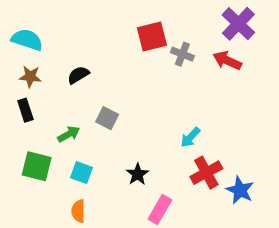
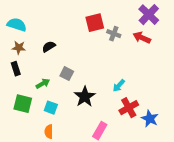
black star: (138, 174) -> (85, 97), moved, size x1.5

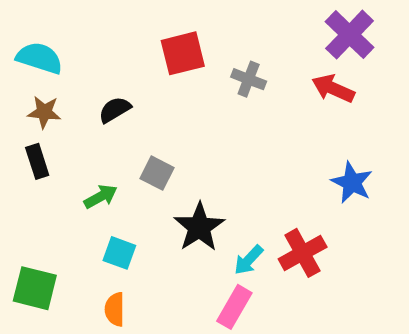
red square: (95, 23) -> (183, 53), moved
gray cross: (114, 34) -> (249, 79), moved
cyan arrow: (119, 86) -> (249, 260), moved
green square: (23, 104) -> (35, 288), moved
blue star: (150, 119) -> (352, 182), moved

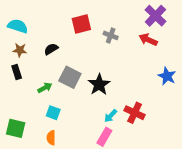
gray square: (157, 173) -> (70, 77), size x1.5
blue star: (352, 182) -> (167, 76), moved
black star: (199, 227) -> (99, 85), moved
red cross: (303, 253) -> (135, 113), turned -36

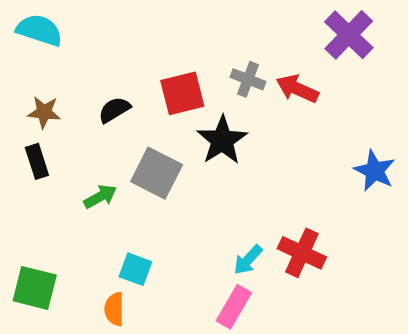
red square: (81, 24) -> (182, 93), moved
cyan semicircle: (18, 26) -> (39, 30), moved
red arrow: (148, 40) -> (297, 89), moved
black star: (99, 85) -> (222, 140), moved
cyan square: (53, 113) -> (135, 269), moved

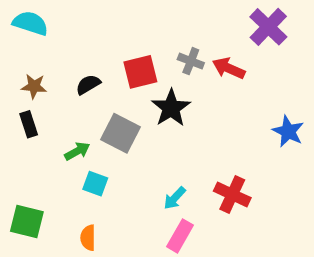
cyan arrow: (248, 260) -> (175, 198), moved
cyan square: (135, 269) -> (95, 184), moved

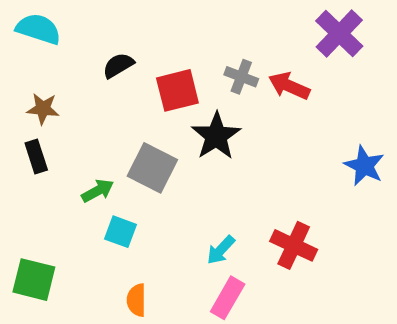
black semicircle: (88, 85) -> (118, 65), moved
orange semicircle: (88, 238) -> (136, 300), moved

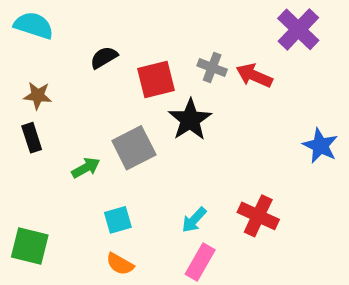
gray square: (152, 168) -> (134, 148), turned 36
cyan square: (120, 232) -> (118, 220), moved, turned -36
orange semicircle: (136, 300) -> (120, 264), turned -60

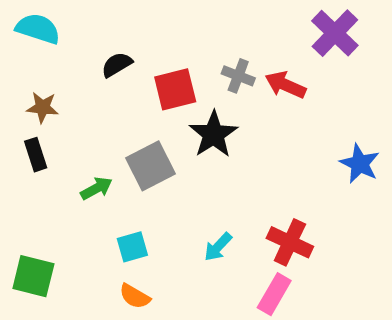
pink rectangle: (200, 262) -> (274, 294), moved

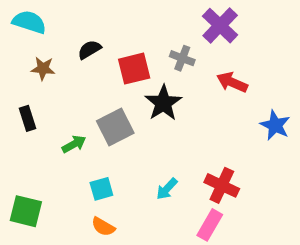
purple cross: (335, 33) -> (220, 26), moved
red arrow: (285, 85) -> (232, 82), moved
brown star: (42, 107) -> (43, 69), moved

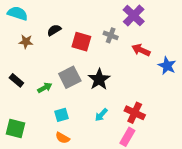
red square: (134, 69) -> (81, 42), turned 30
black star: (163, 103) -> (99, 79), moved
black rectangle: (28, 118) -> (16, 80), moved, turned -32
blue star: (275, 125) -> (167, 66), moved

